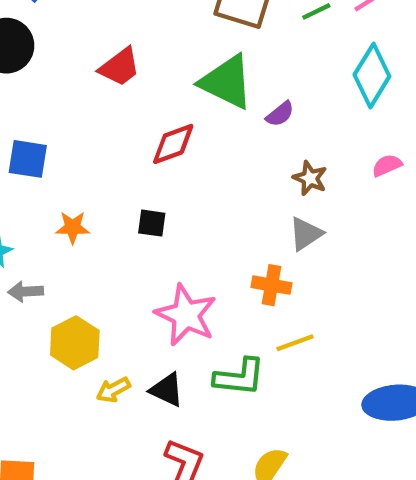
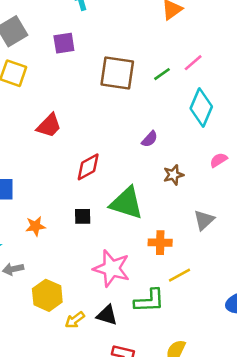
green triangle: (227, 82) -> (127, 203), moved
brown star: (310, 178) -> (173, 175), turned -30
gray triangle: (306, 234) -> (204, 220), moved

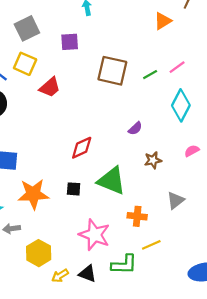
red trapezoid: (49, 126) -> (50, 87), moved
orange star: (35, 226) -> (33, 194), size x1.8

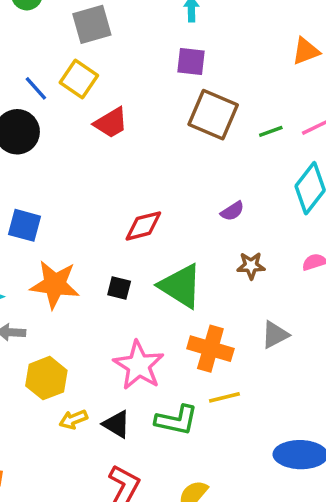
purple square: (70, 42) -> (191, 61), moved
orange cross: (137, 216) -> (210, 349), size x1.4

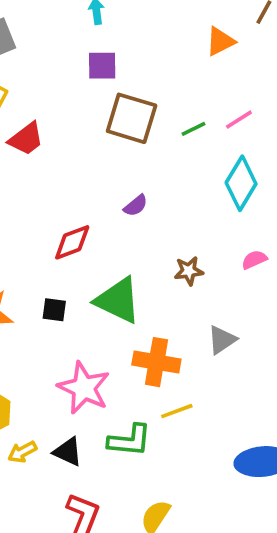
purple semicircle: (232, 211) -> (136, 206), moved

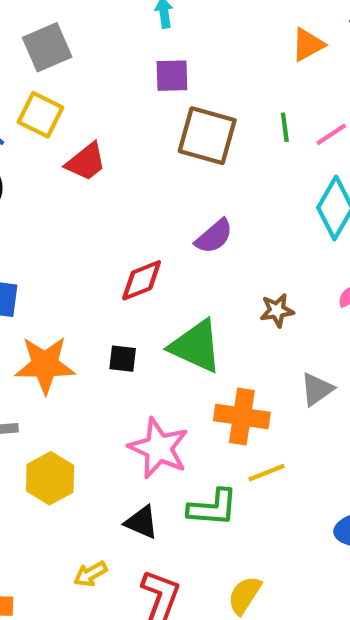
green line: (193, 129) -> (285, 127), moved, turned -70
purple semicircle: (136, 206) -> (214, 236), size x1.4
yellow arrow: (22, 452) -> (90, 574), moved

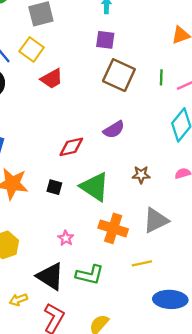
gray triangle: (317, 389) -> (156, 220), size x1.4
pink star: (159, 448) -> (66, 238), size x0.5
yellow line: (266, 473) -> (142, 263), moved
black triangle: (142, 522) -> (50, 276), size x1.5

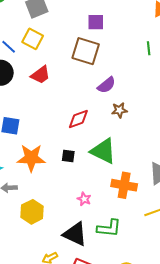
brown square: (119, 75) -> (86, 51), moved
red trapezoid: (52, 79) -> (41, 75), moved
purple semicircle: (114, 130) -> (106, 85), moved
brown star: (141, 175) -> (119, 110), moved

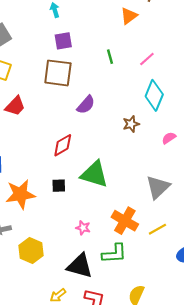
green line: (149, 48) -> (110, 57), moved
brown star: (119, 110) -> (131, 124), moved
orange cross: (124, 185) -> (125, 221), moved, turned 30

